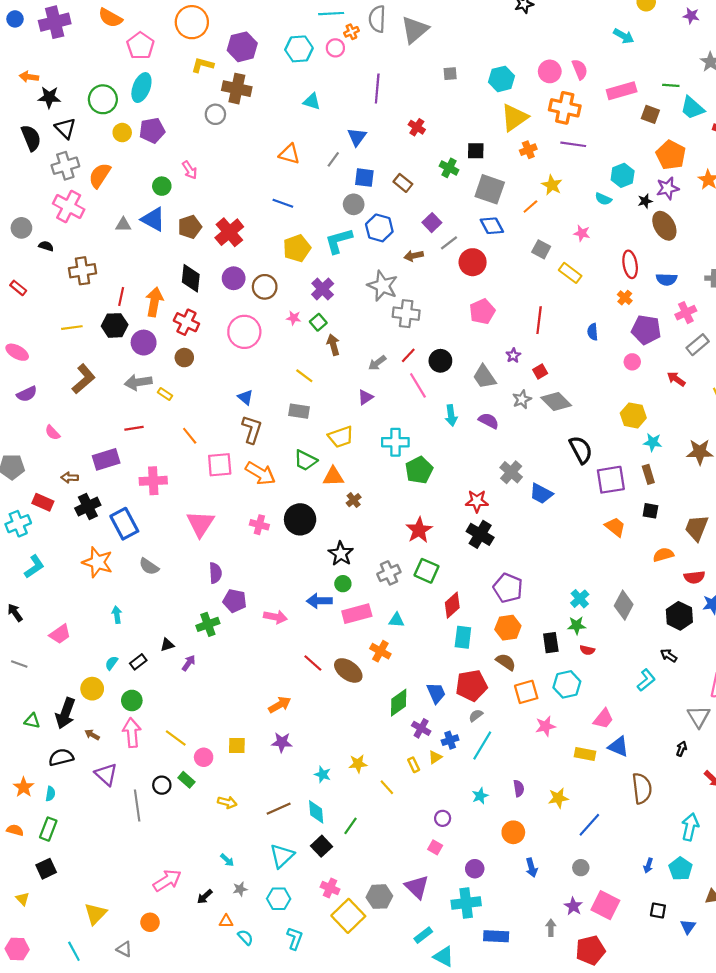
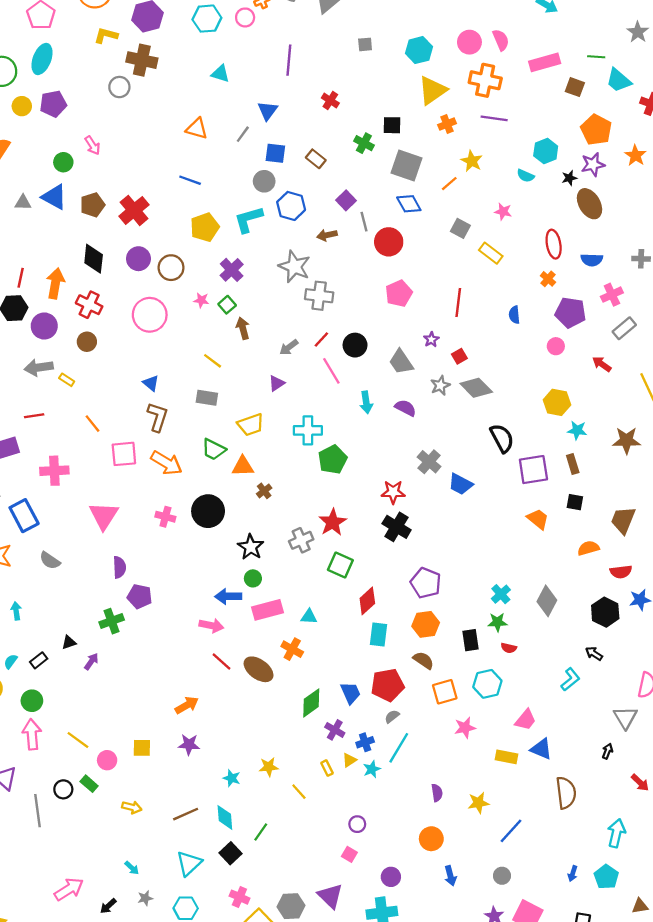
gray line: (449, 243) -> (364, 222), turned -66
gray cross: (389, 573) -> (301, 540), moved
pink arrow: (275, 617) -> (211, 626), moved
cyan star: (480, 796) -> (372, 769), moved

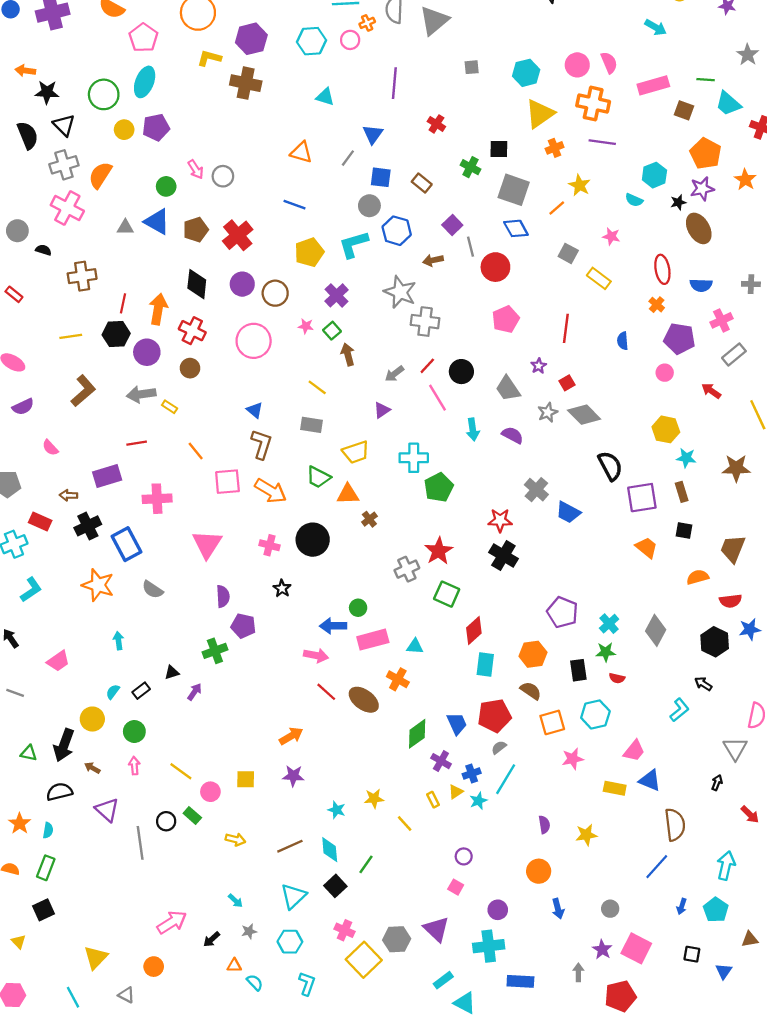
gray circle: (119, 87) -> (223, 176), moved
black star: (251, 547) -> (282, 588), moved, size x0.7
purple pentagon: (426, 583) -> (562, 612), moved
pink arrow: (32, 734) -> (134, 766), size x0.6
blue line: (511, 831) -> (657, 867), moved

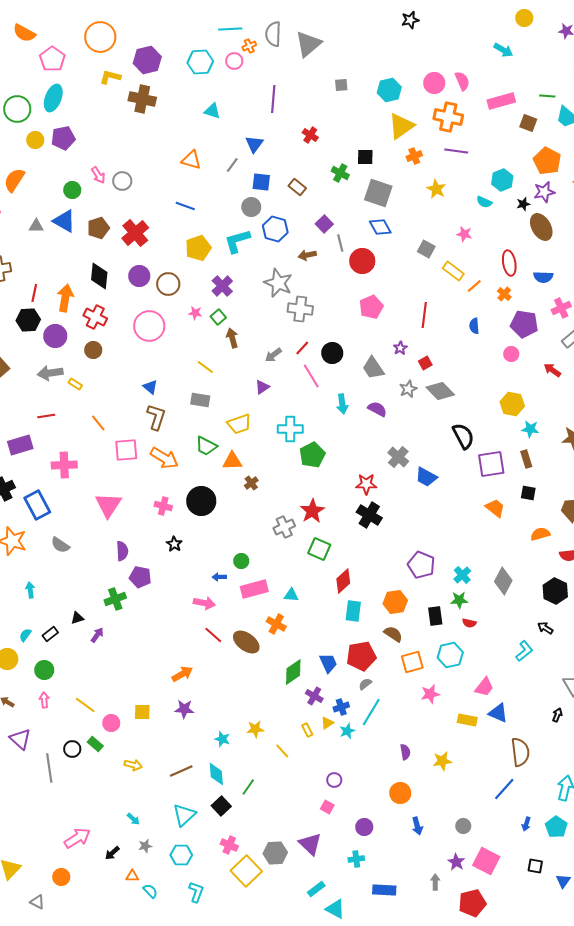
orange line: (557, 208) -> (474, 286), moved
blue arrow: (333, 626) -> (219, 577), size x0.6
cyan cross: (489, 946) -> (356, 859), size x0.6

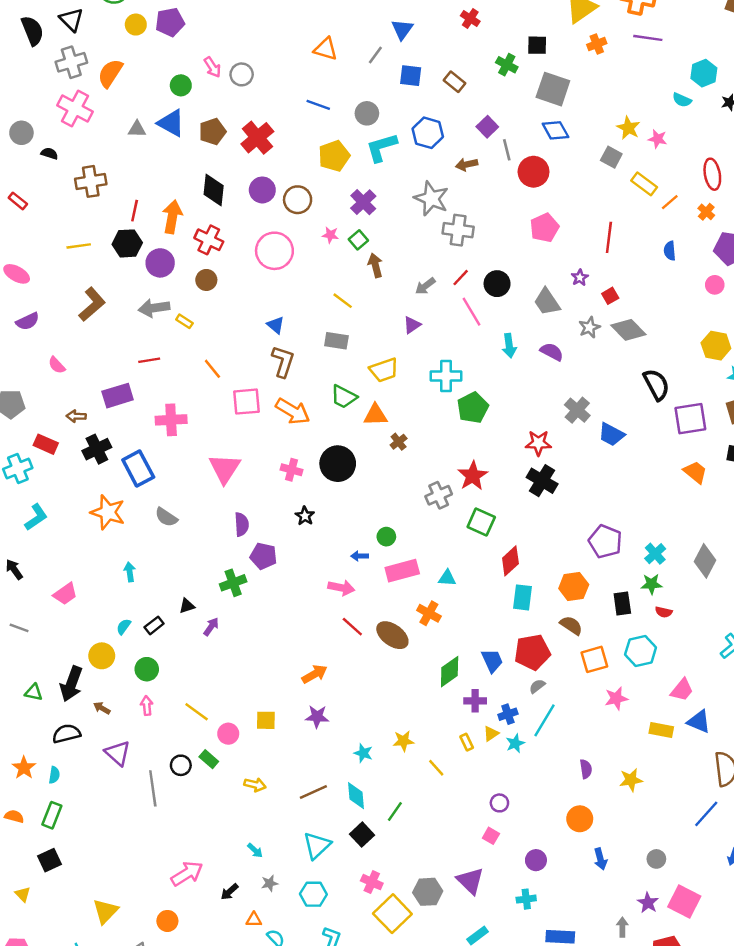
yellow star: (436, 189) -> (628, 128), moved
gray circle: (251, 207) -> (367, 113), moved
purple cross: (314, 696) -> (475, 701), turned -30

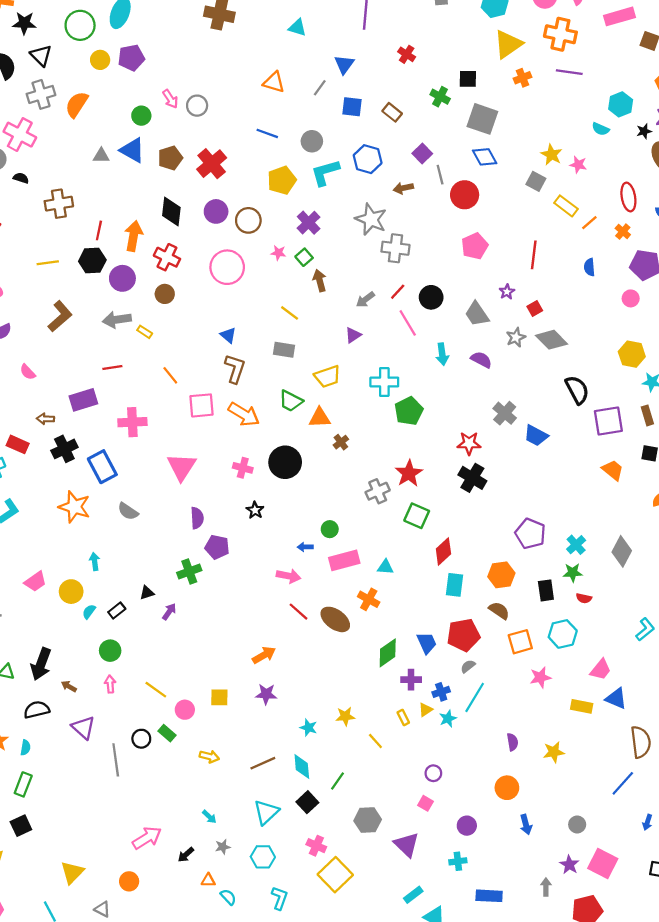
pink cross: (75, 108) -> (20, 135), moved
yellow circle: (102, 656) -> (71, 592), moved
gray hexagon: (428, 892) -> (368, 820), moved

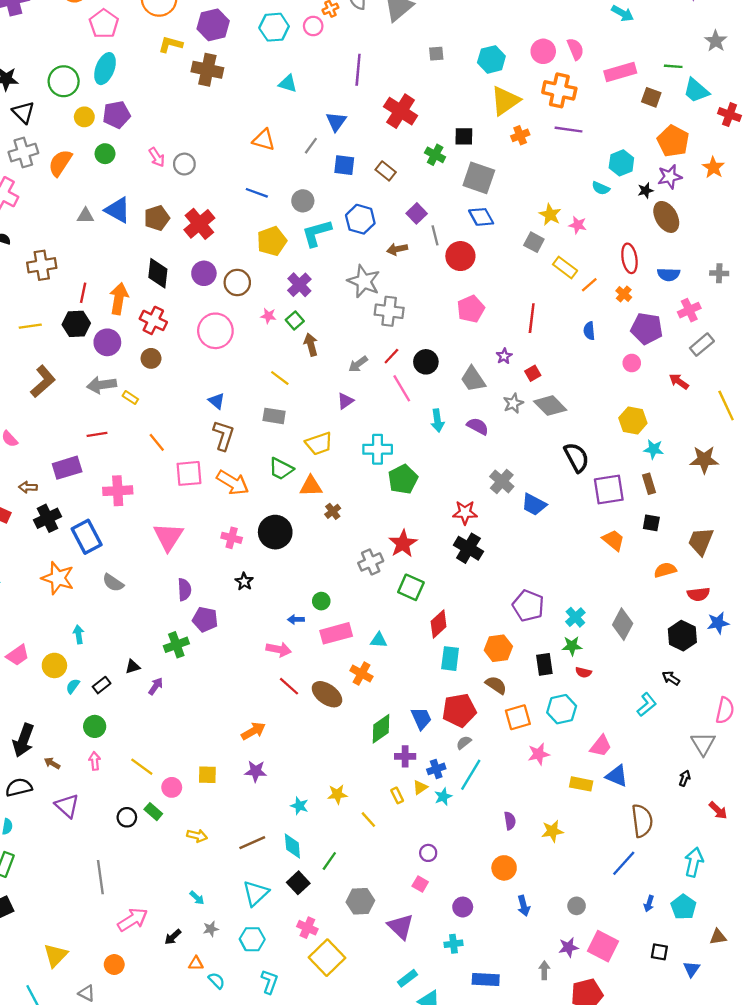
red cross: (407, 54) -> (401, 111), size x1.8
green circle: (141, 116) -> (105, 154), moved
gray line: (116, 760) -> (100, 877), moved
purple star: (569, 865) -> (568, 947), turned 30

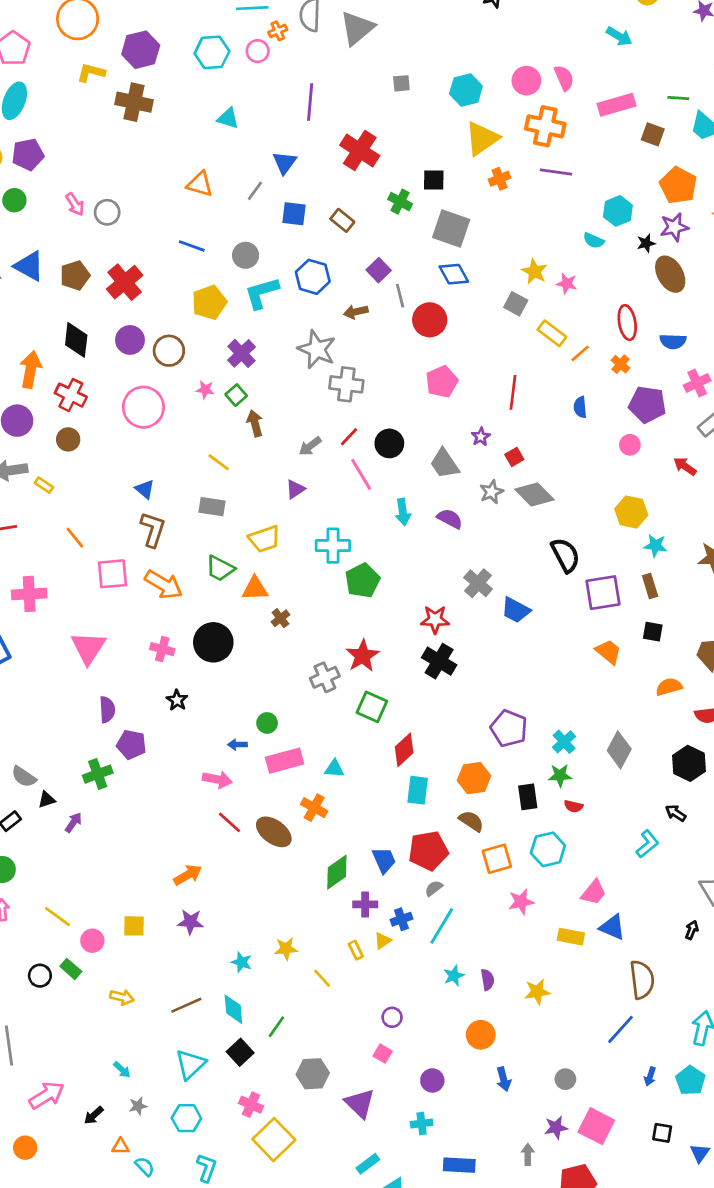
gray semicircle: (113, 583) -> (24, 777), moved
cyan star: (443, 797) -> (454, 976), moved

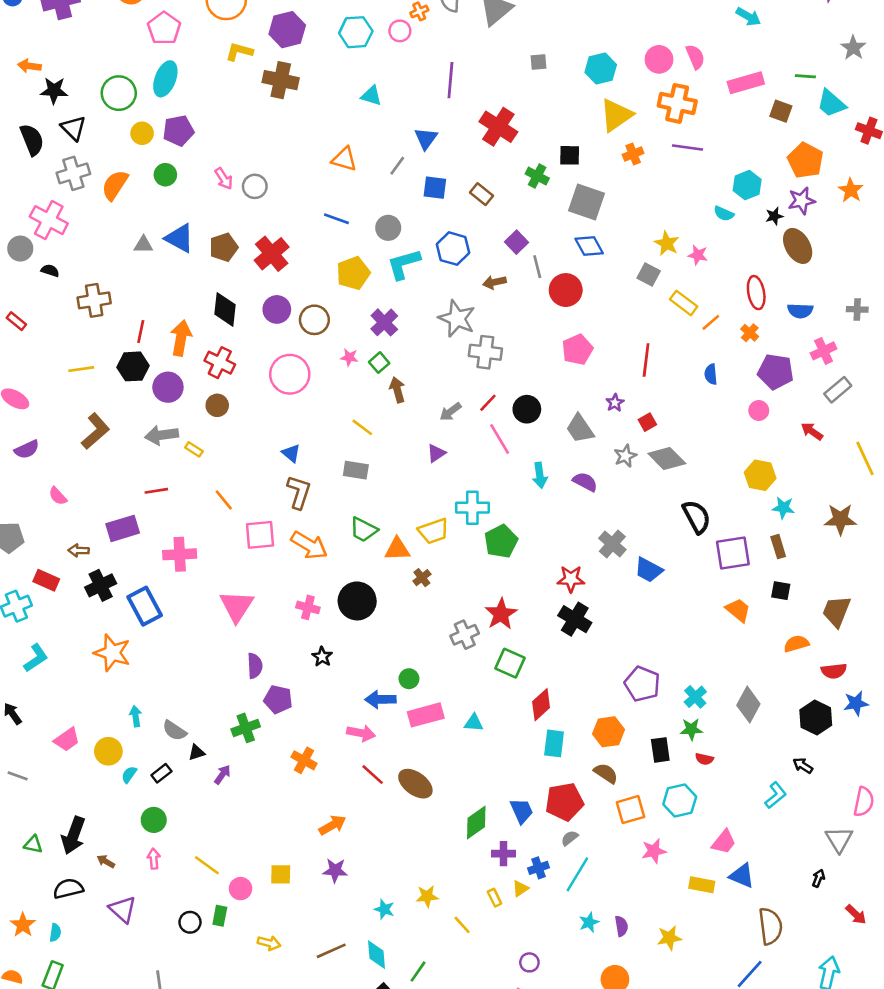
yellow trapezoid: (264, 539) -> (434, 531), moved
blue arrow: (237, 744) -> (380, 699), size x1.6
orange cross: (314, 808) -> (304, 760), moved
green rectangle: (71, 969) -> (220, 916), turned 60

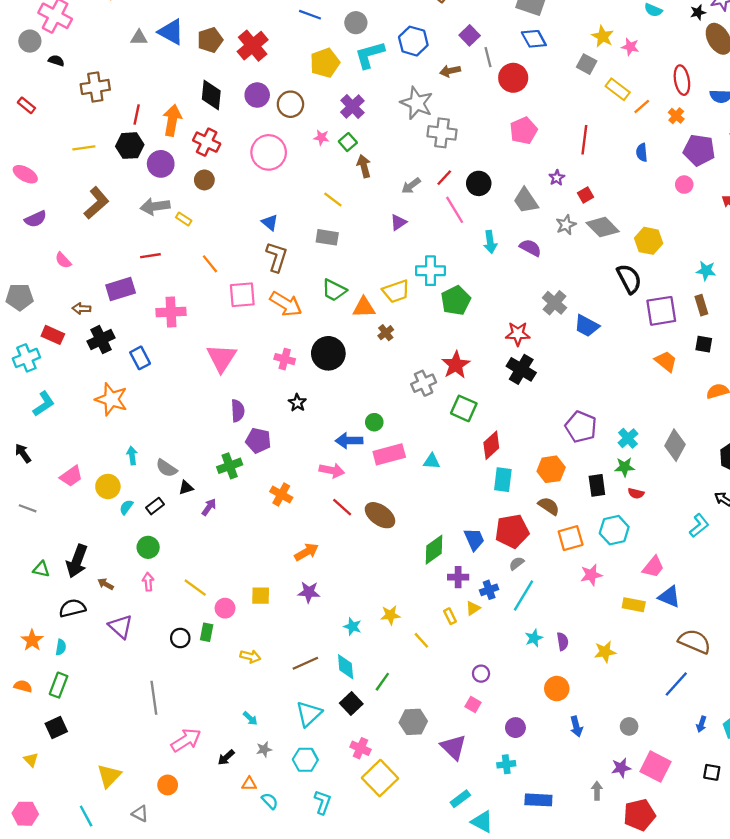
yellow hexagon: (760, 475) -> (649, 241), moved
blue rectangle: (145, 606) -> (140, 358), size x0.7
brown semicircle: (770, 926) -> (695, 641), turned -60

